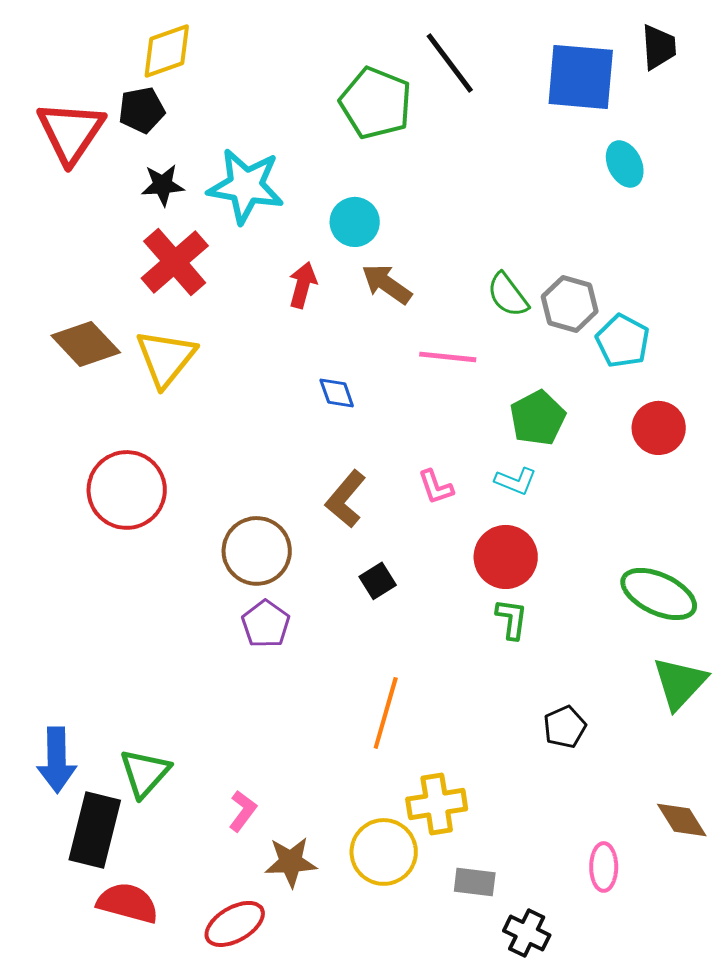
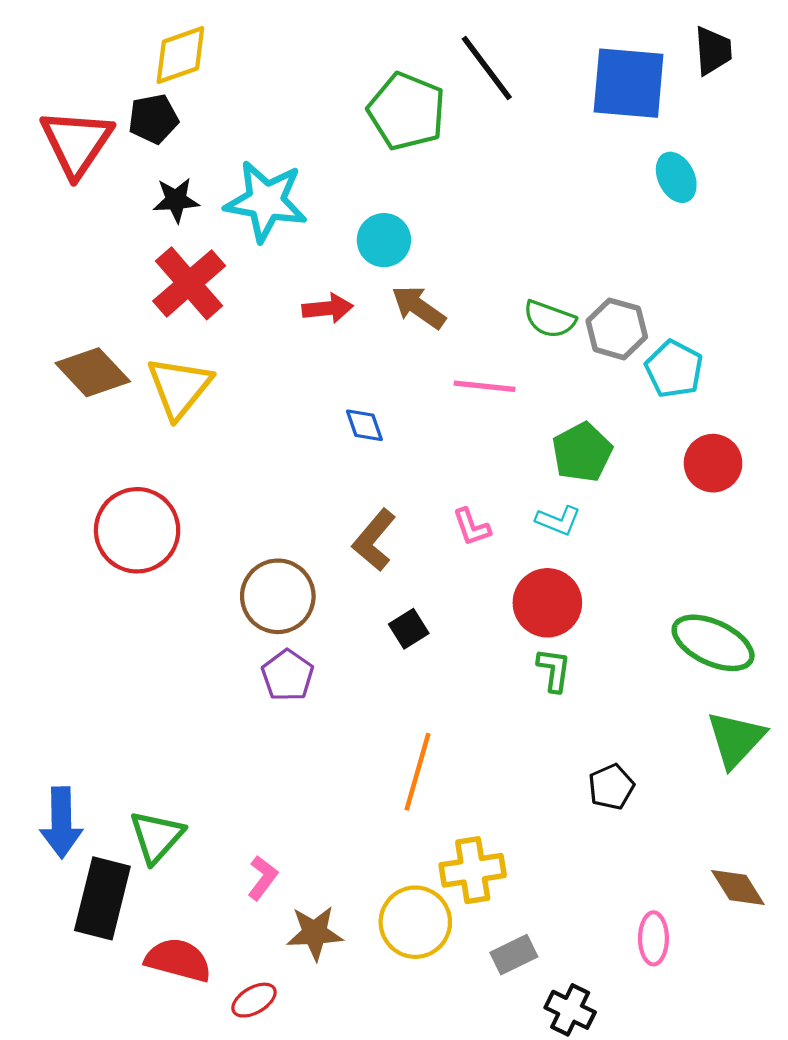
red arrow: (303, 285) -> (328, 308), turned 69
green semicircle: (508, 295) -> (550, 319), turned -33
gray rectangle: (475, 882) -> (514, 955), turned -33
red semicircle: (128, 903) -> (178, 960), moved
red ellipse: (235, 924) -> (254, 1000), size x0.7

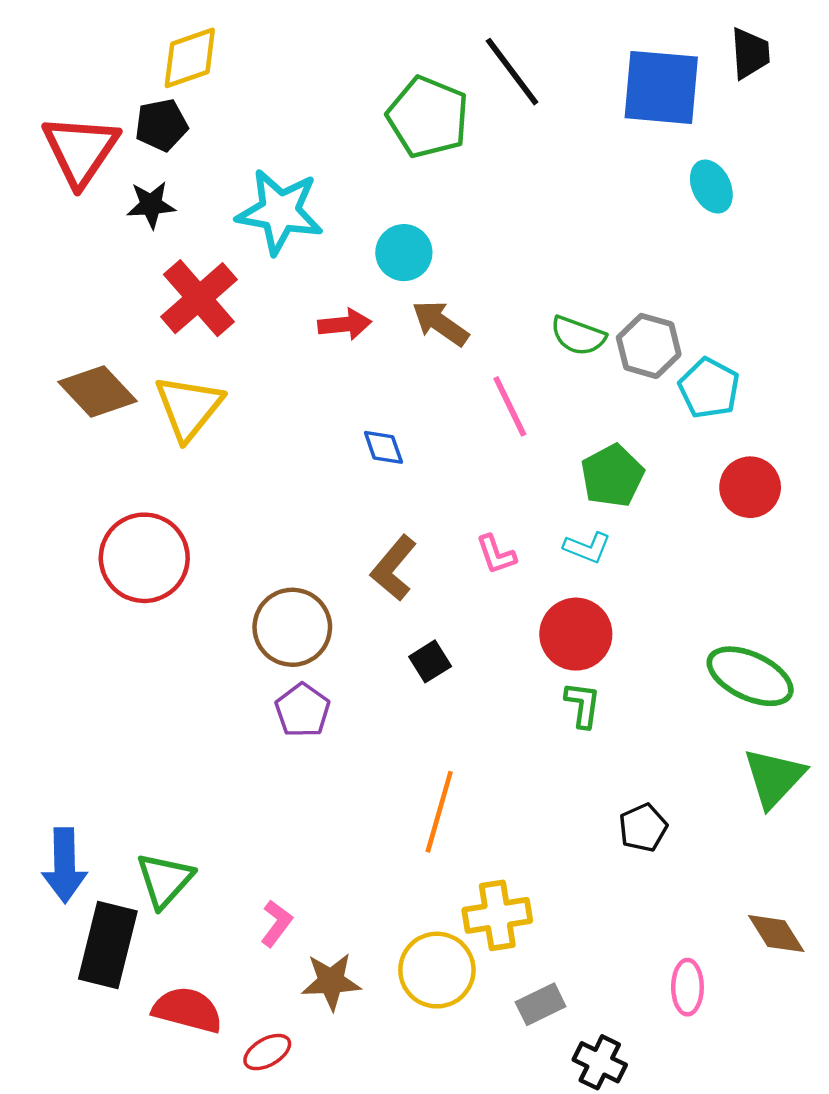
black star: (176, 200) -> (151, 205), moved
pink line: (485, 386) -> (510, 406), turned 58

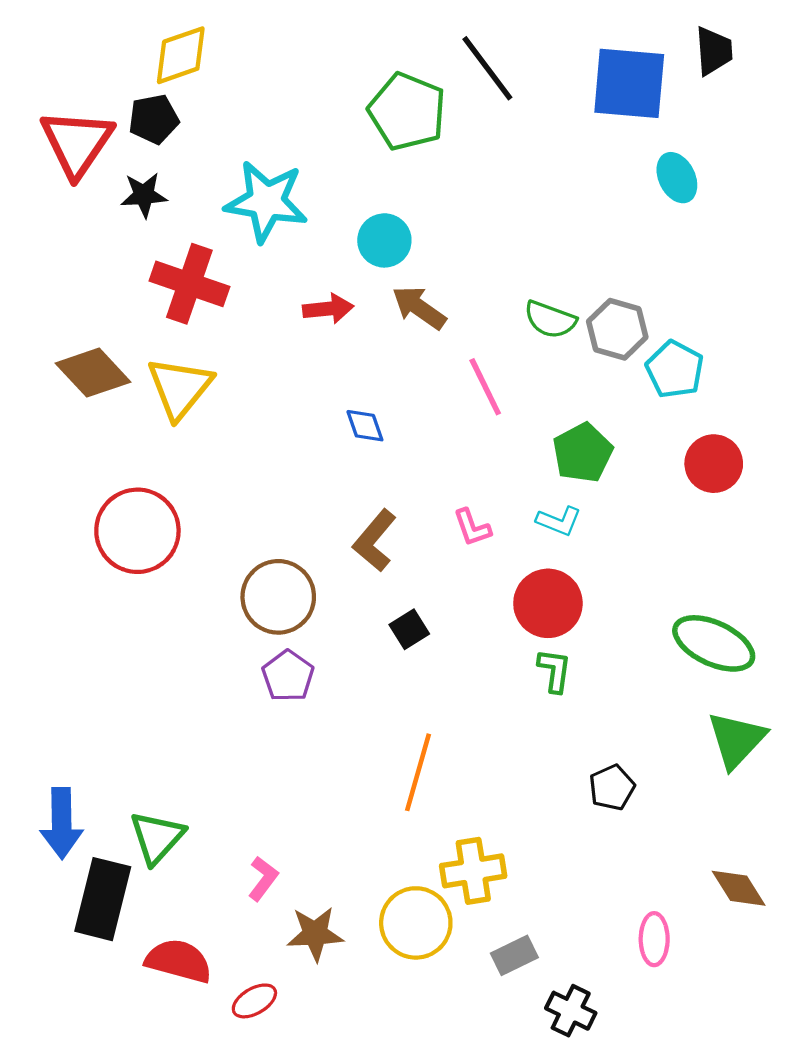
red cross: (199, 298) -> (189, 284), turned -30

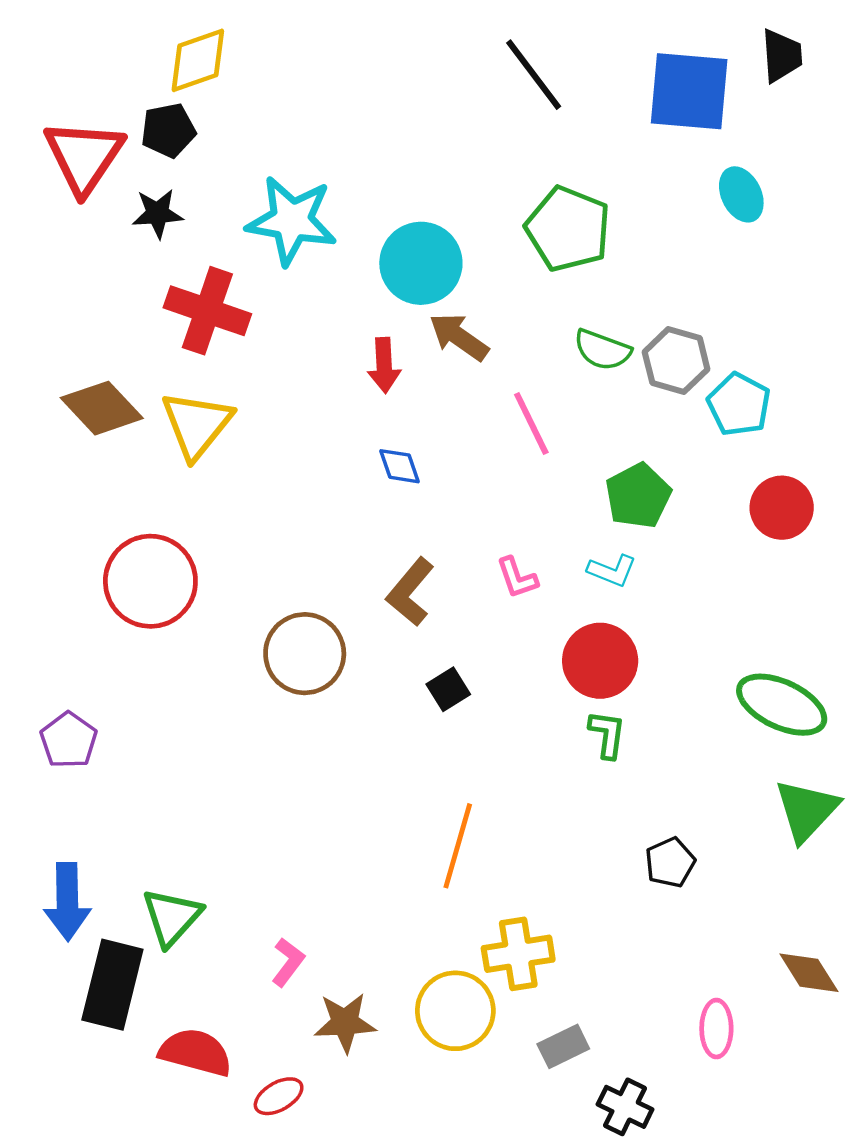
green pentagon: (407, 112) -> (568, 229), moved
cyan circle: (384, 240) -> (421, 263), size x1.4
red arrow: (328, 309) -> (384, 365), moved, turned 93
purple pentagon: (288, 676) -> (69, 740), moved

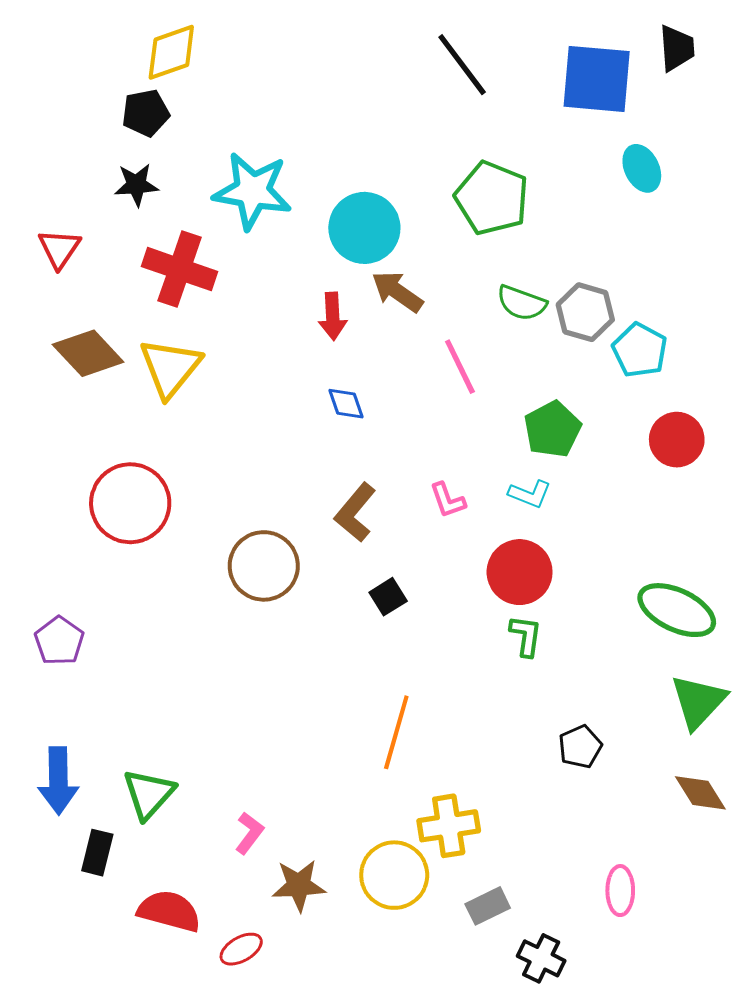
red triangle: (84, 156) -> (59, 248), moved, size x0.6
brown diamond: (809, 973) -> (700, 793), moved
black rectangle: (112, 985) -> (97, 853), size x0.6

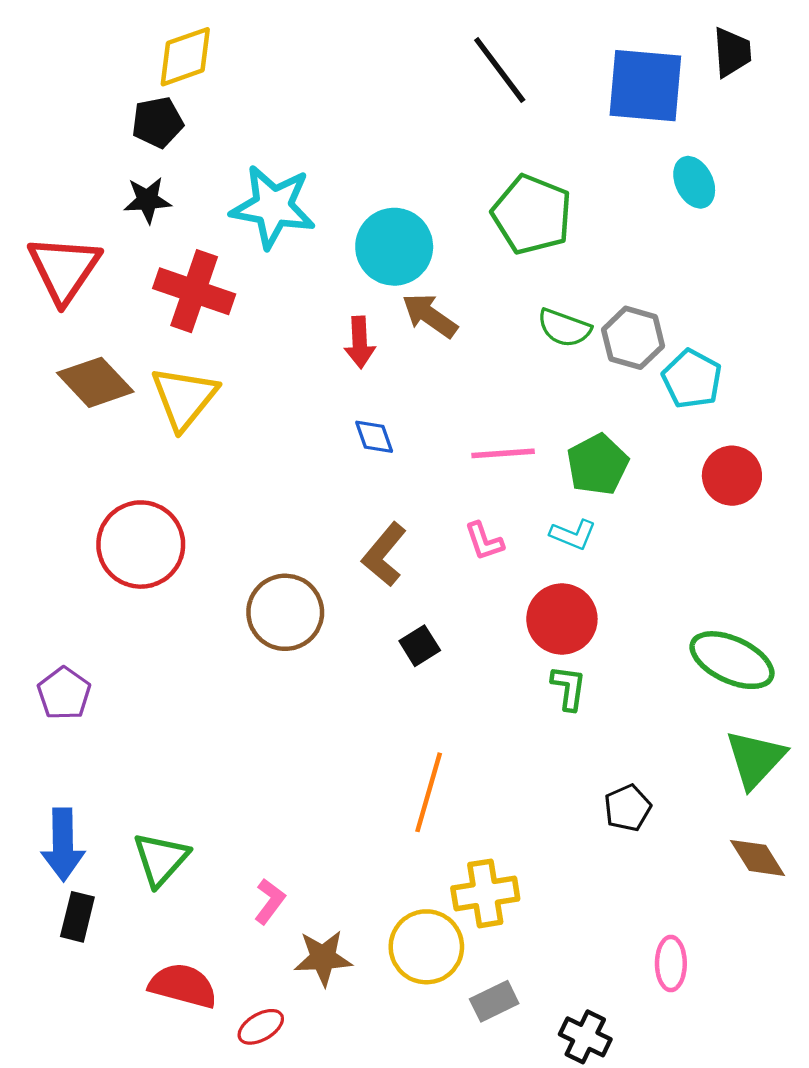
red triangle: (59, 248) -> (64, 269), size x1.6
pink line: (460, 367) -> (503, 453), moved, turned -68
black rectangle: (97, 853) -> (77, 917), moved
gray rectangle: (488, 906) -> (494, 1001), moved

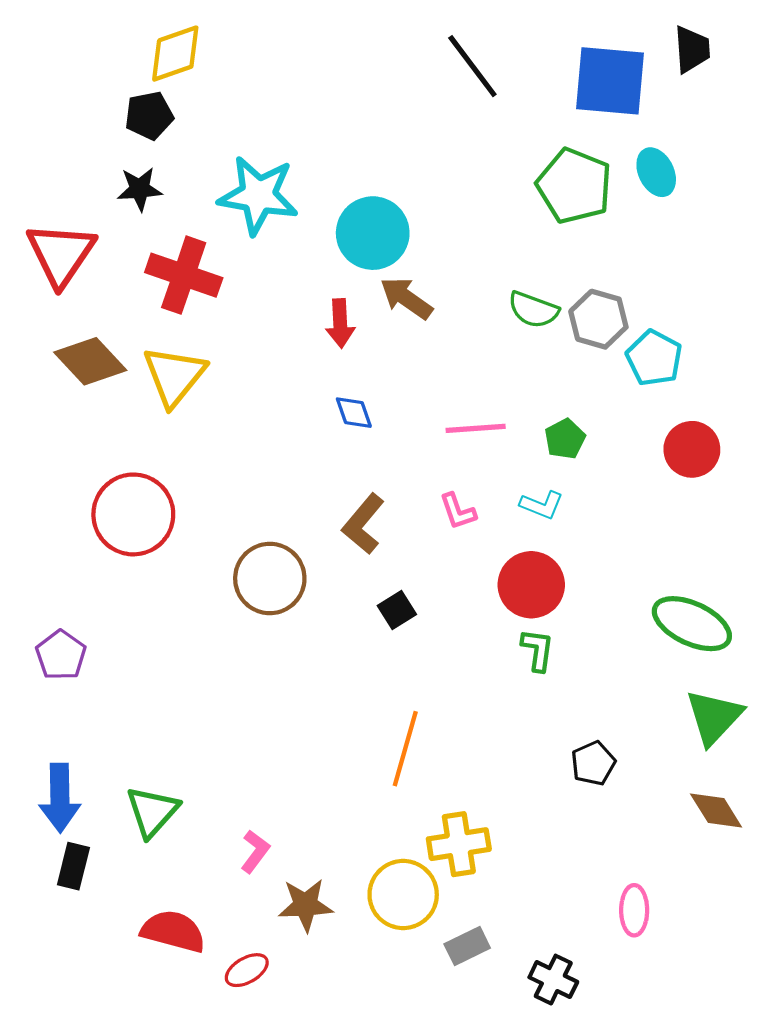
green pentagon: (532, 214) -> (574, 186), moved
green pentagon: (598, 465) -> (565, 439), size x0.7

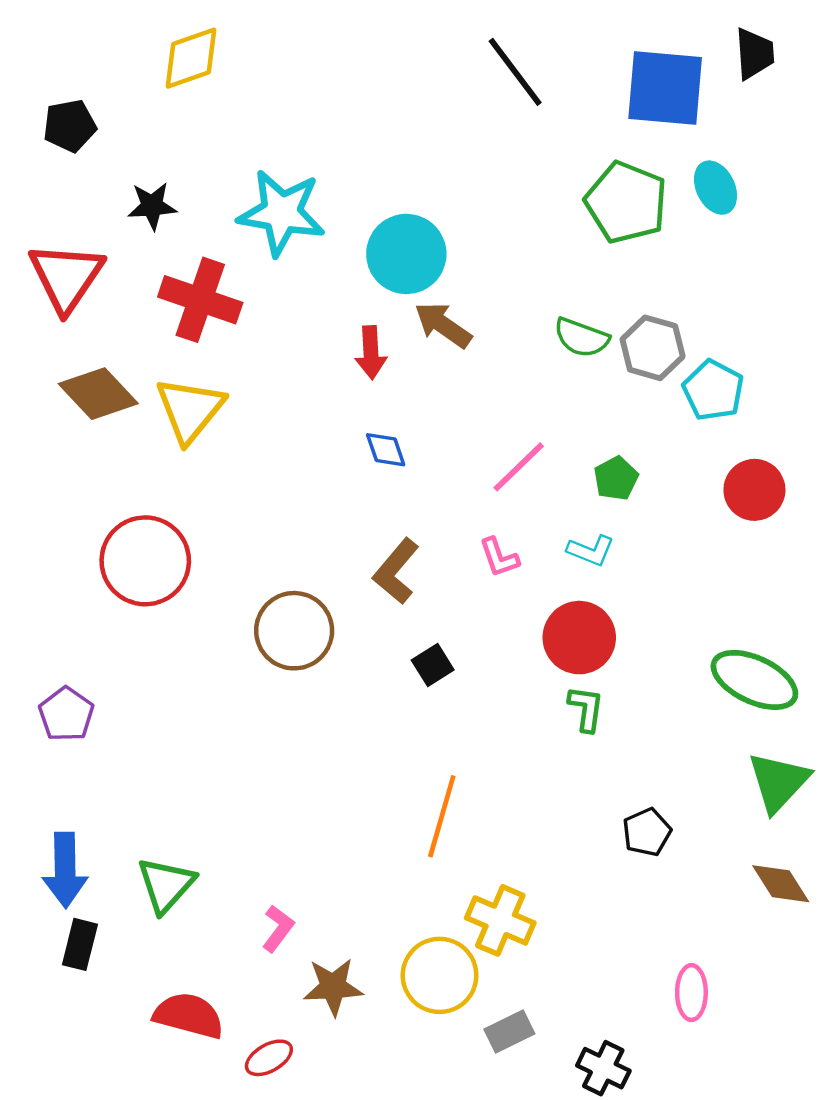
black pentagon: (149, 115) -> (70, 126), moved
pink line: (476, 428) -> (519, 467), turned -40
yellow cross: (459, 844) -> (500, 920), turned 32

